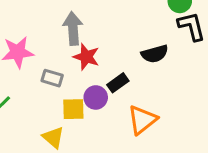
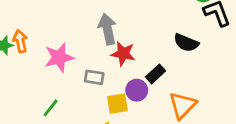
black semicircle: (155, 54) -> (186, 43), turned 45

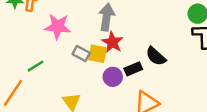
black semicircle: (186, 43) -> (156, 56), moved
yellow square: (117, 104) -> (98, 54), moved

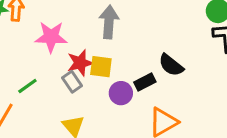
red star: (112, 42) -> (80, 63), moved, turned 30
gray rectangle: (81, 53) -> (72, 82), moved, turned 30

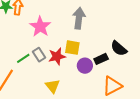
pink star: (51, 37) -> (40, 27), turned 30
red star: (80, 63) -> (57, 56), moved
gray rectangle: (72, 82) -> (39, 55), moved

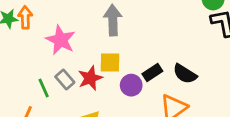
black semicircle: (119, 48) -> (185, 74), moved
green line: (23, 58) -> (44, 88), turned -72

